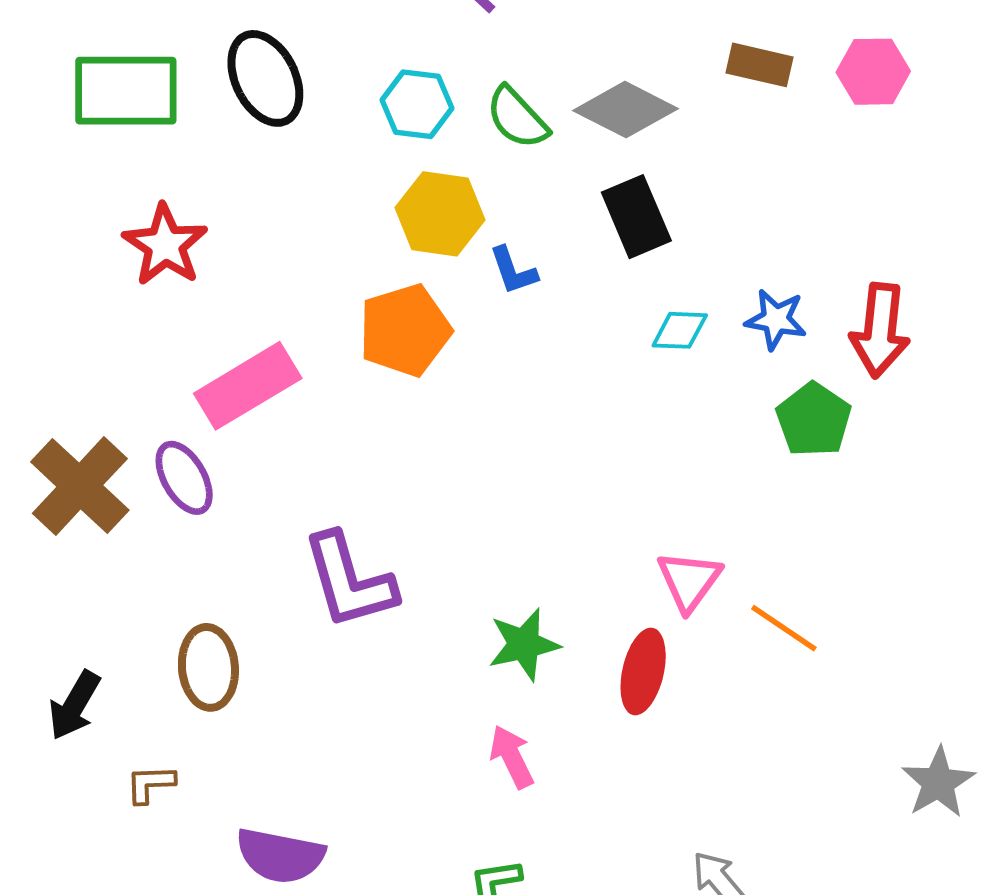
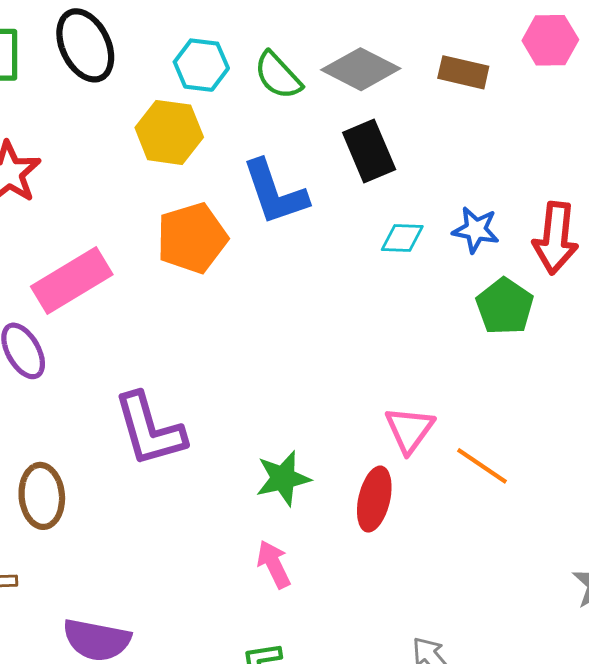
brown rectangle: (760, 65) -> (463, 72), moved
yellow hexagon: (440, 214) -> (169, 132), moved
blue L-shape: (513, 271) -> (275, 192), size x1.8

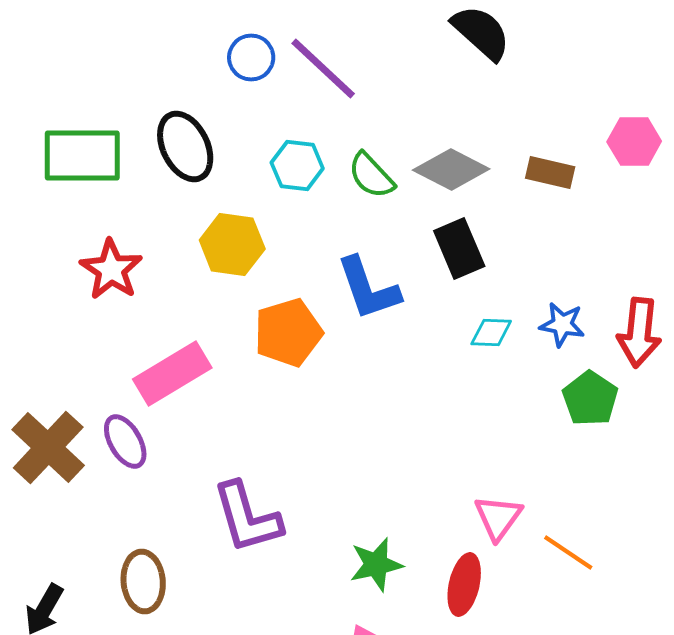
yellow hexagon: (169, 132) -> (232, 244), moved

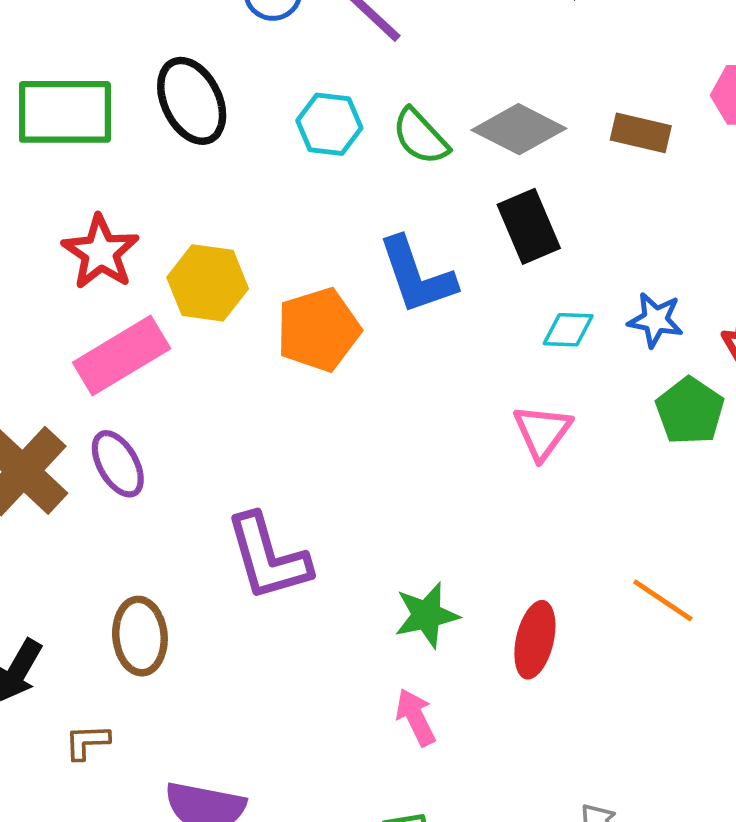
yellow hexagon: (232, 244) -> (208, 283), moved
pink rectangle: (172, 374) -> (122, 356), moved
pink triangle: (498, 518) -> (542, 432), moved

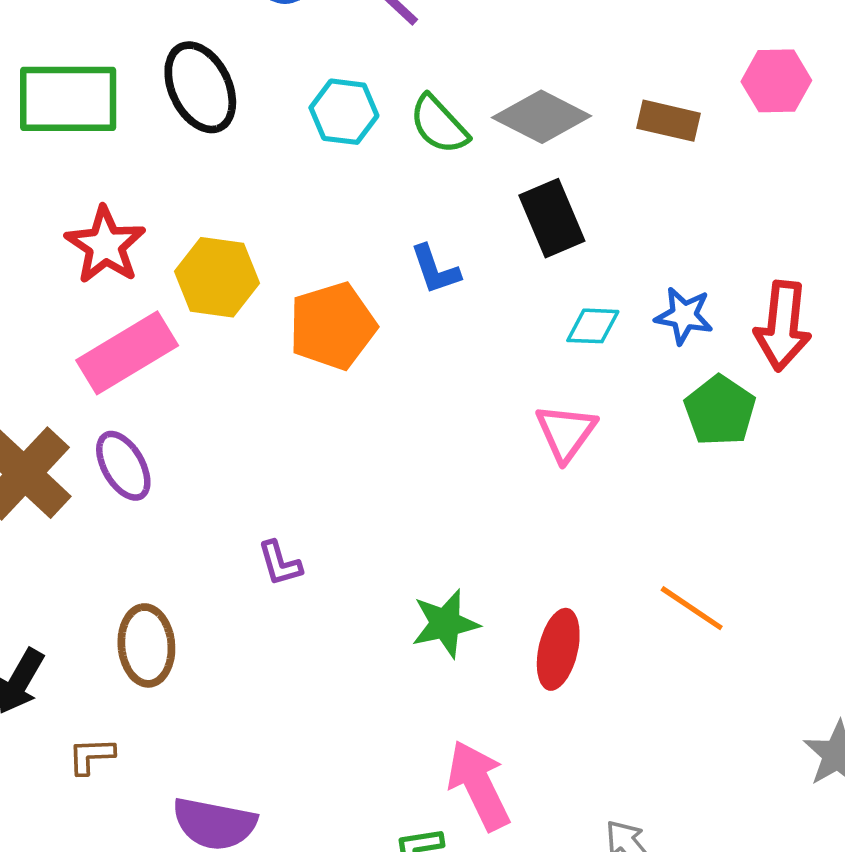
blue L-shape: (417, 276) -> (435, 269), size x0.6
purple L-shape: (268, 557) -> (280, 563), size x0.5
pink arrow: (416, 717) -> (479, 785), moved, size x1.5

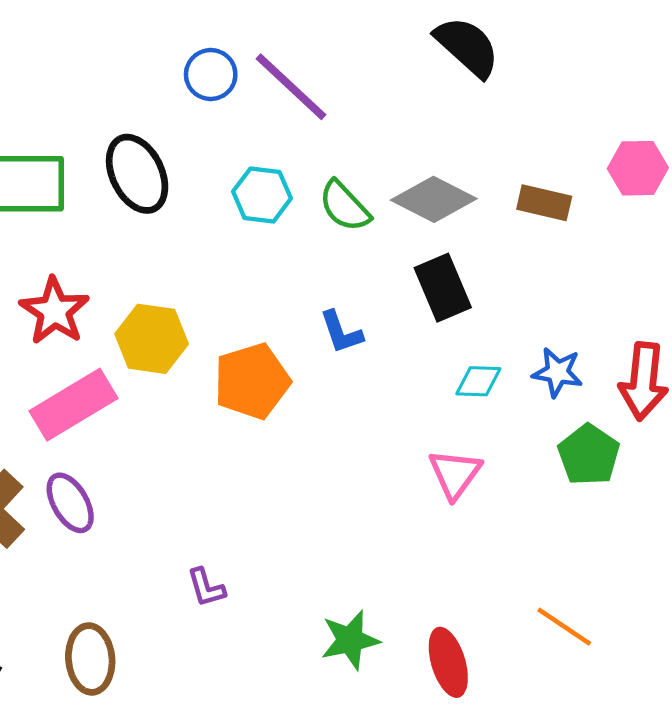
red ellipse: (558, 649) -> (448, 662), turned -30

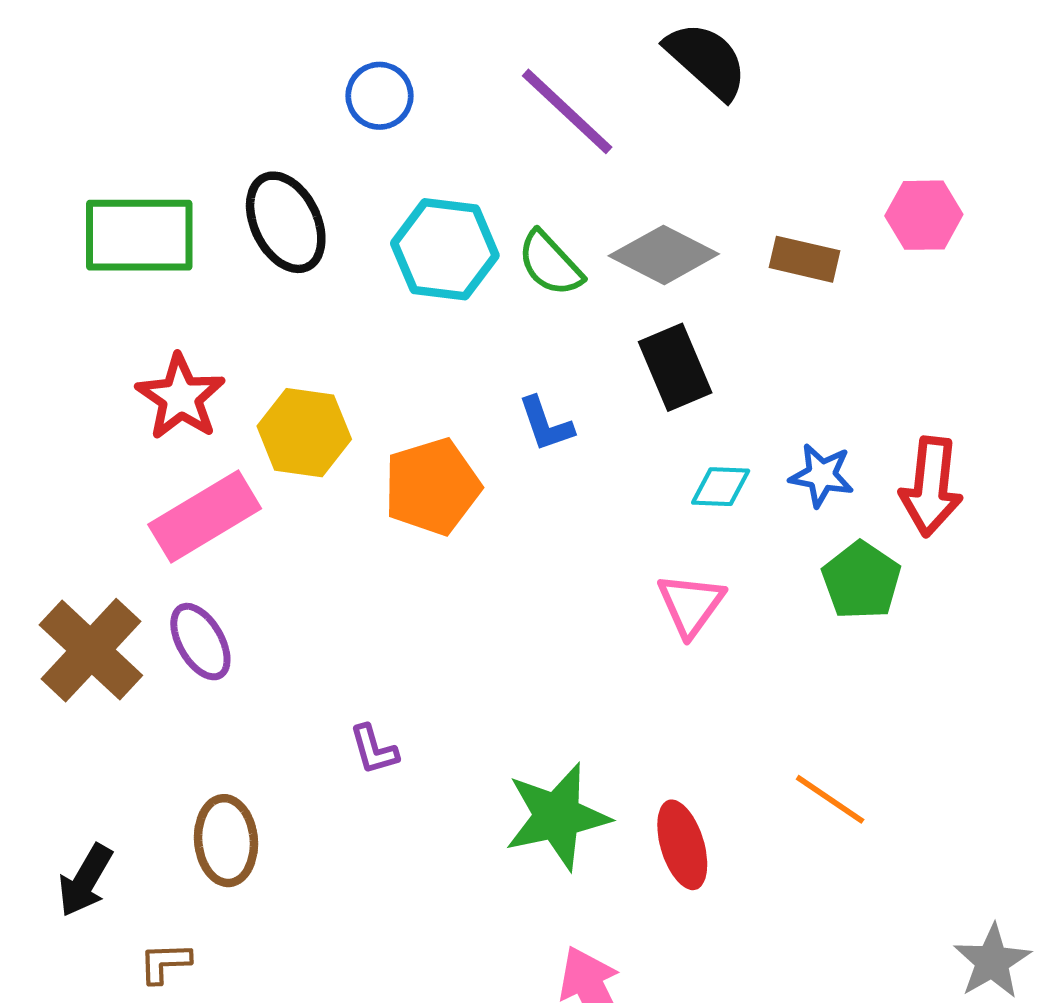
purple line: (291, 87) -> (567, 111), moved
cyan hexagon: (262, 195) -> (445, 249), size x1.4
green star: (350, 640) -> (557, 816), size x1.4

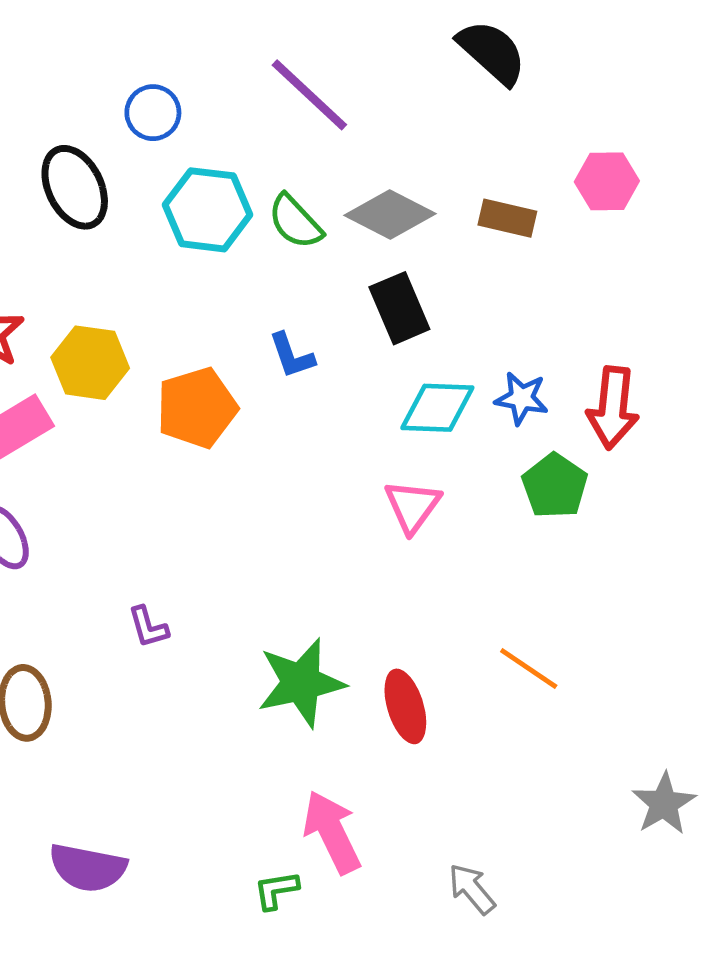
black semicircle: (706, 60) -> (492, 52), moved
blue circle: (380, 96) -> (153, 113), moved
cyan diamond: (721, 487) -> (437, 408), size x1.5

